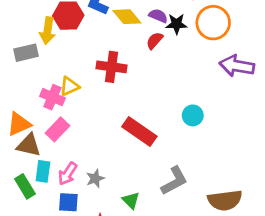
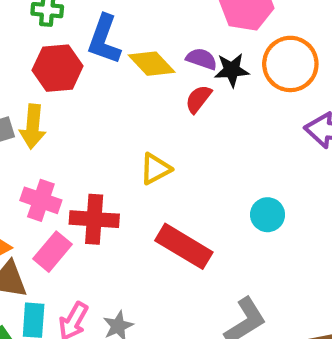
yellow arrow: (48, 31) -> (33, 127), moved
red cross: (112, 67) -> (94, 219), moved
yellow triangle: (69, 86) -> (155, 169), moved

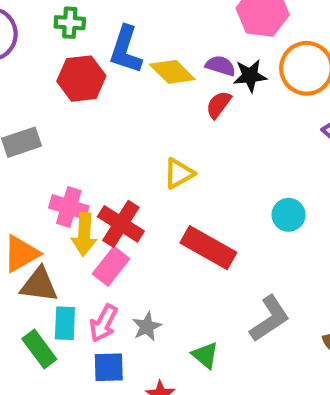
yellow arrow: (33, 127) -> (84, 234), moved
red cross: (94, 219) -> (121, 224), turned 30
pink rectangle: (53, 252) -> (111, 266), moved

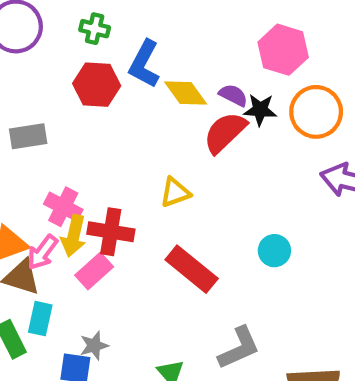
red semicircle: (219, 105) -> (225, 132), size x1.6
red cross: (121, 224) -> (111, 232), turned -33
pink arrow: (103, 323) -> (42, 252), moved
gray star: (147, 327) -> (94, 346), moved

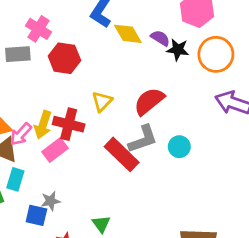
red hexagon: (97, 85) -> (64, 58), moved
red semicircle: (225, 132) -> (149, 101), moved
yellow triangle: (175, 192) -> (102, 101), moved, turned -30
pink cross: (63, 207) -> (39, 29), moved
gray L-shape: (239, 348) -> (143, 139), moved

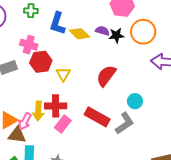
pink cross: (39, 29) -> (29, 45), moved
yellow triangle: (102, 101) -> (63, 74), moved
gray L-shape: (143, 139) -> (125, 123), moved
pink rectangle: (55, 150) -> (63, 124), moved

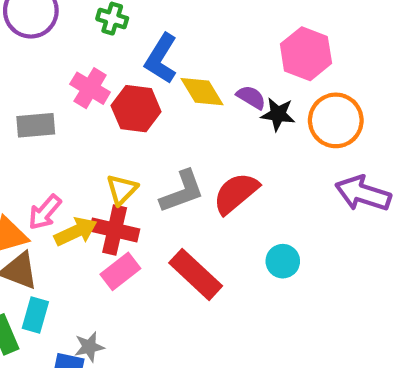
red hexagon: (41, 62) -> (136, 109), moved
yellow triangle: (63, 74) -> (122, 190), moved
yellow arrow: (38, 111) -> (76, 232), turned -132
pink arrow: (25, 121) -> (45, 212), moved
gray L-shape: (125, 123) -> (182, 192), moved

